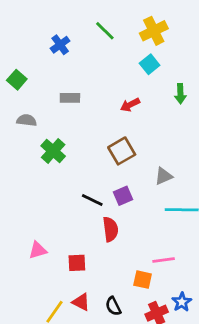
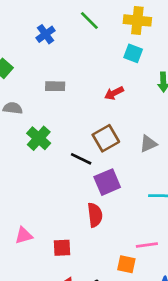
yellow cross: (154, 31) -> (137, 20), turned 32
cyan square: (150, 64) -> (133, 53), turned -30
gray triangle: (164, 176) -> (148, 144), moved
purple square: (123, 196) -> (107, 182), size x1.4
black line: (92, 200) -> (81, 159), moved

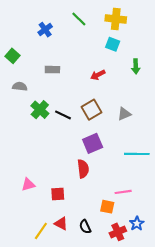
black line: (81, 159) -> (63, 115), moved

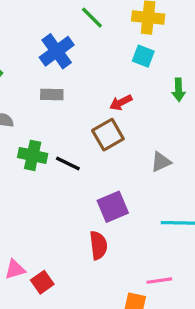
blue cross: (45, 30) -> (57, 51), moved, size x1.5
green cross: (40, 110) -> (33, 155), turned -30
brown square: (92, 110) -> (108, 135), moved
red square: (58, 194) -> (42, 282), moved, turned -32

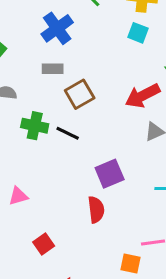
red arrow: (121, 103) -> (143, 96), moved, size x1.6
brown square: (108, 135) -> (80, 94), moved
pink triangle: (15, 269) -> (18, 196), moved

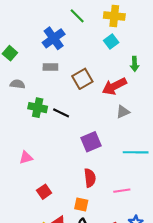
cyan square: (138, 33) -> (111, 42), turned 32
brown square: (80, 94) -> (82, 79), moved
red semicircle: (96, 210) -> (90, 178), moved
orange square: (131, 263) -> (81, 204), moved

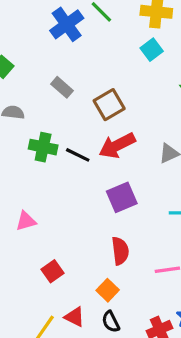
blue cross: (54, 38) -> (67, 24), moved
gray rectangle: (50, 67) -> (62, 87), turned 40
red arrow: (114, 86) -> (117, 145), moved
orange square: (81, 204) -> (108, 290), turned 32

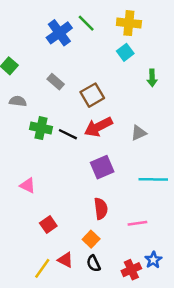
pink triangle: (26, 221) -> (28, 185), turned 42

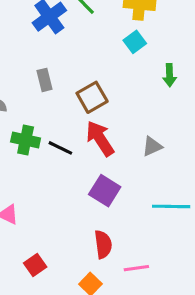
gray rectangle: (56, 82) -> (45, 80), turned 35
red arrow: (98, 127) -> (100, 138), turned 84
purple square: (102, 167) -> (105, 191), turned -35
pink line: (137, 223) -> (136, 268), moved

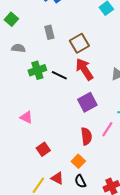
green cross: (26, 140) -> (37, 70), turned -30
purple square: (105, 191) -> (87, 102), turned 30
pink line: (136, 268) -> (107, 129), moved, turned -49

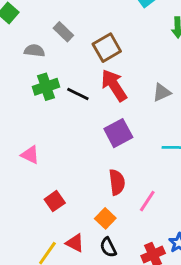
gray rectangle: (49, 32) -> (63, 32), turned -32
gray semicircle: (18, 48) -> (34, 51), moved
pink line: (107, 129) -> (147, 201), moved

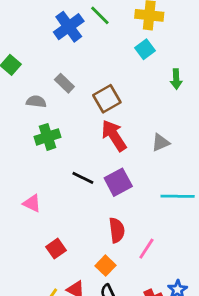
black line: (78, 94) -> (83, 178), moved

